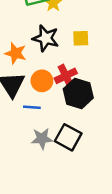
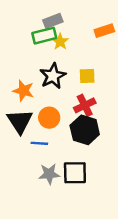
black star: (46, 38) -> (53, 76), turned 30
red cross: (66, 76) -> (85, 105), moved
black square: (68, 137) -> (75, 173), turned -30

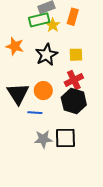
orange rectangle: (104, 31) -> (73, 17), moved, turned -56
orange star: (23, 91) -> (15, 46), moved

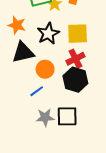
yellow square: (76, 55) -> (78, 34), size x1.5
black triangle: (18, 94) -> (23, 52), moved, turned 50
blue line: (35, 113) -> (37, 91), turned -40

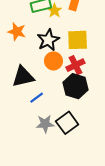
black triangle: (23, 52) -> (23, 77), moved
orange circle: (45, 69) -> (53, 61), moved
black square: (67, 116) -> (67, 123), turned -35

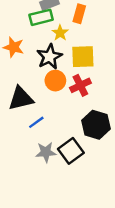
yellow star: (55, 11) -> (60, 33), moved
black hexagon: (75, 86) -> (96, 125), moved

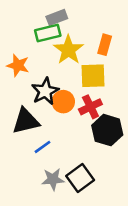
orange rectangle: (79, 14) -> (105, 45), moved
yellow star: (60, 33) -> (68, 50), size x1.6
black star: (49, 57) -> (45, 91), moved
black hexagon: (96, 125) -> (107, 130), moved

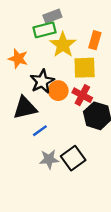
red cross: (90, 107) -> (82, 95), turned -36

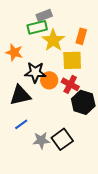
black star: (42, 81) -> (35, 72), turned 30
blue line: (40, 131) -> (21, 124), moved

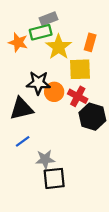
orange star: (14, 52) -> (18, 42), moved
black square: (62, 139) -> (54, 178), moved, turned 30

